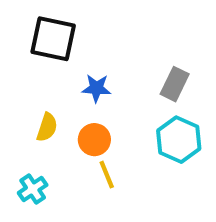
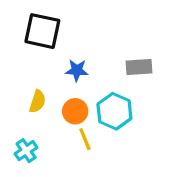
gray rectangle: (175, 84) -> (139, 67), turned 60
cyan hexagon: (179, 140) -> (114, 111), moved

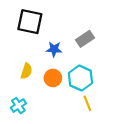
gray rectangle: (139, 67) -> (85, 39), moved, turned -30
yellow line: (85, 139) -> (87, 103), moved

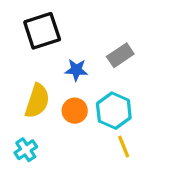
black square: (30, 22) -> (42, 31), turned -30
yellow semicircle: (26, 71) -> (37, 101), size x1.5

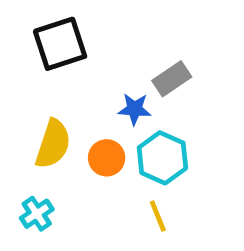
blue star: (76, 70) -> (134, 109), moved
yellow line: (124, 146) -> (158, 216), moved

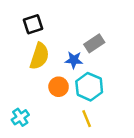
black square: (60, 44) -> (33, 24), size x0.7
yellow semicircle: (53, 144) -> (39, 56), moved

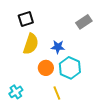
gray rectangle: (94, 43) -> (84, 22), moved
yellow line: (87, 119) -> (57, 93), moved

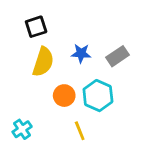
gray rectangle: (84, 22) -> (118, 56), moved
blue star: (58, 47) -> (81, 53), moved

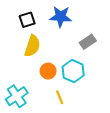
blue star: (81, 53) -> (61, 17), moved, size x1.5
cyan cross: (22, 129) -> (17, 96), size x1.5

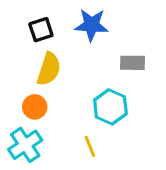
gray rectangle: (88, 42) -> (132, 63), turned 35
orange circle: (48, 71) -> (35, 107), moved

